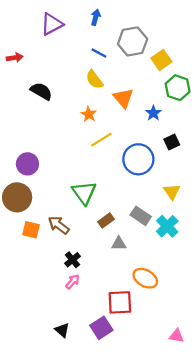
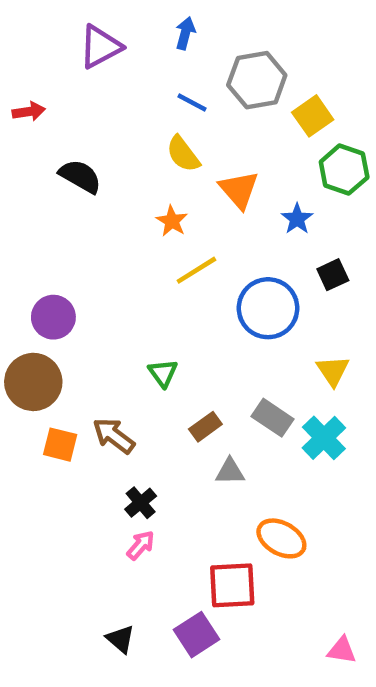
green triangle: (84, 193) -> (163, 373), size x0.6

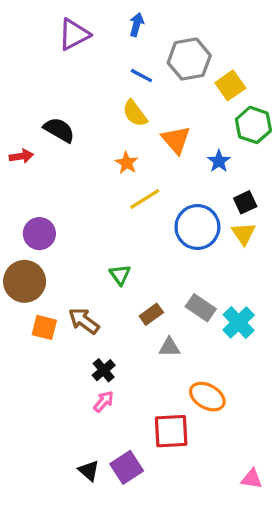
red arrow: (29, 111) -> (21, 156), moved
yellow triangle: (333, 371) -> (244, 234), moved
purple square: (196, 635) -> (127, 467), moved

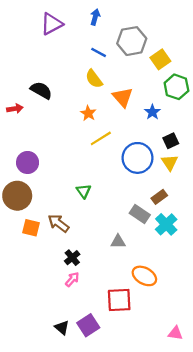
brown rectangle: (151, 314) -> (159, 197), moved

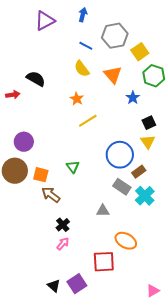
orange triangle: (123, 97) -> (113, 75), moved
blue circle: (138, 158) -> (120, 155), moved
orange square: (31, 228) -> (41, 175), moved
pink triangle: (175, 333) -> (153, 291), turned -40

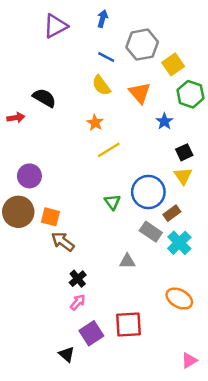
green triangle: (73, 167) -> (112, 202), moved
orange ellipse: (126, 241) -> (179, 299), moved
purple square: (77, 284) -> (91, 333), moved

